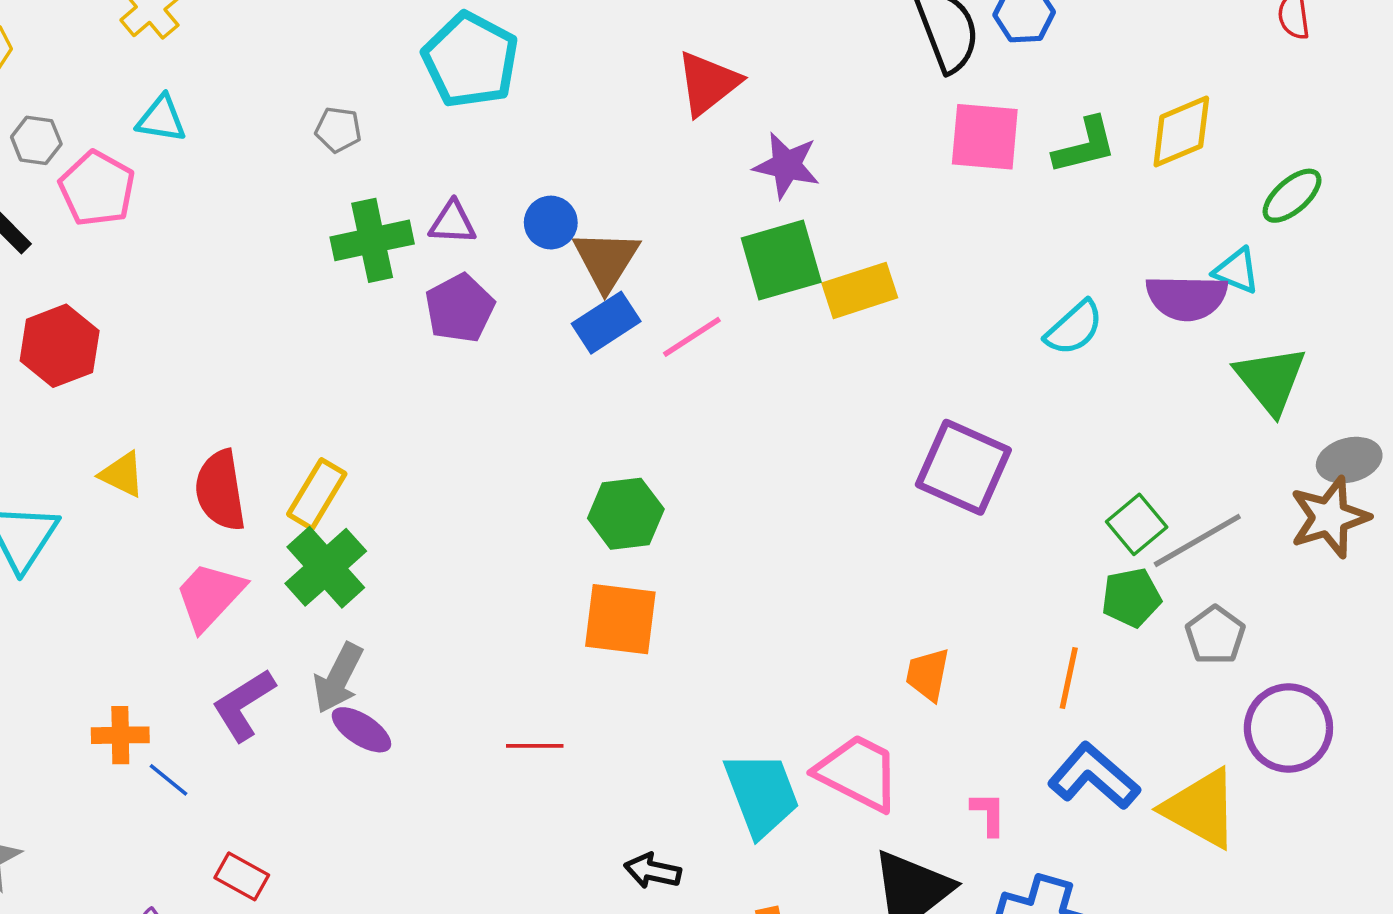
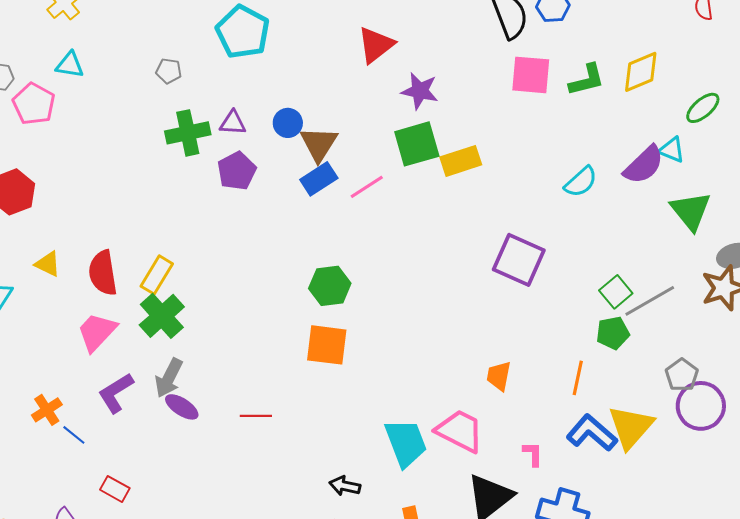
purple semicircle: (1187, 298) -> (644, 165), turned -45
gray pentagon: (1215, 635) -> (682, 375), moved
orange cross: (120, 735) -> (47, 410), turned -32
red line: (535, 746) -> (256, 416), moved
yellow triangle: (1201, 808) -> (631, 427), moved, turned 42

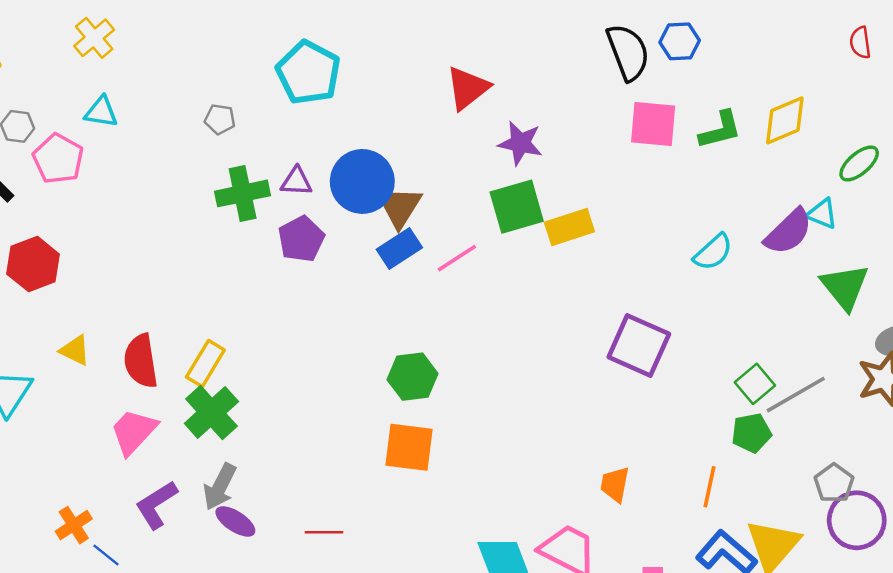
blue circle: (288, 123) -> (362, 181), size x1.8

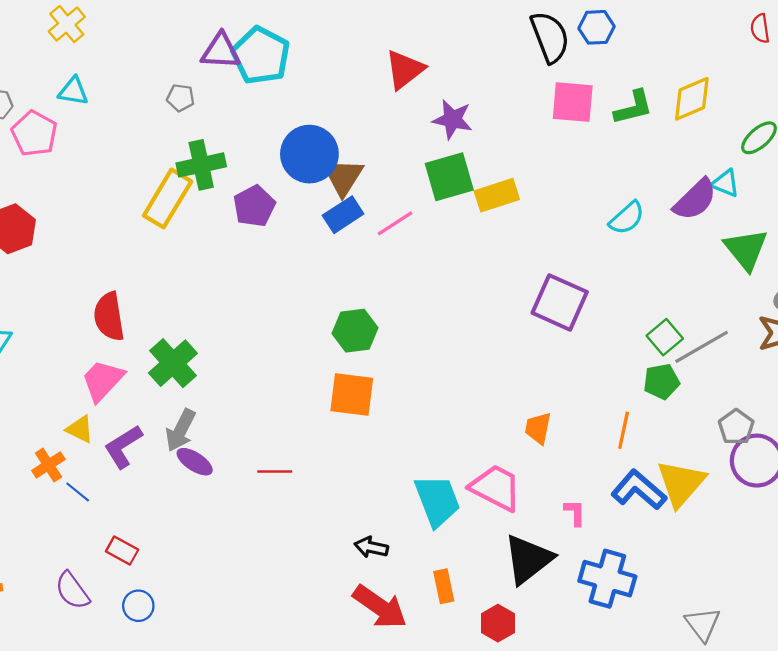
purple triangle: (296, 181) -> (221, 51), moved, size x1.4
yellow triangle: (75, 350) -> (80, 429), moved
yellow rectangle: (205, 363) -> (168, 198), moved, size x1.4

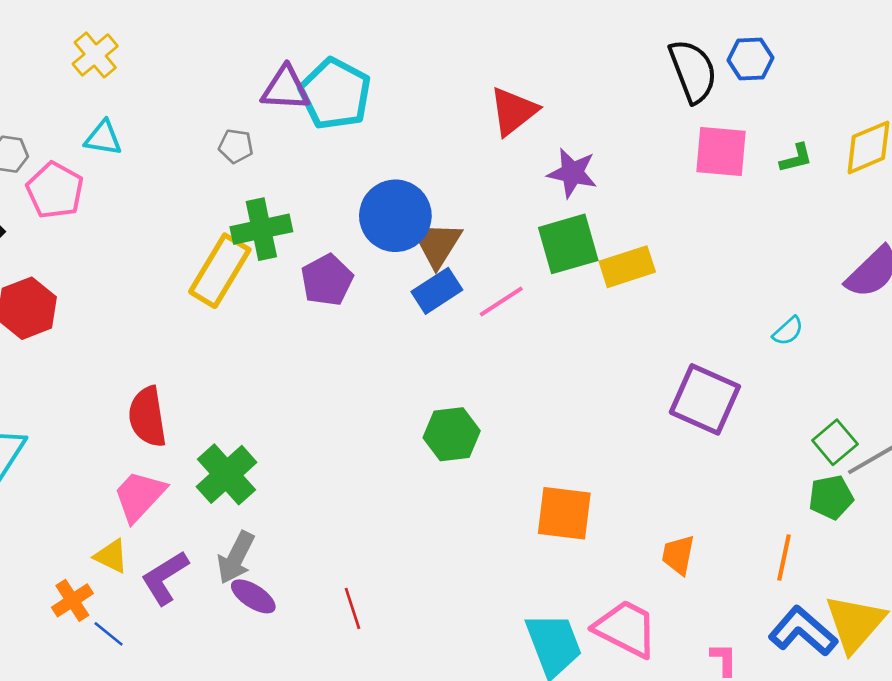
green L-shape: (633, 107) -> (796, 158), size x0.7
cyan semicircle: (627, 218) -> (788, 331), moved, size x0.7
orange square: (352, 395) -> (564, 513), moved
red line: (275, 471) -> (352, 608), turned 72

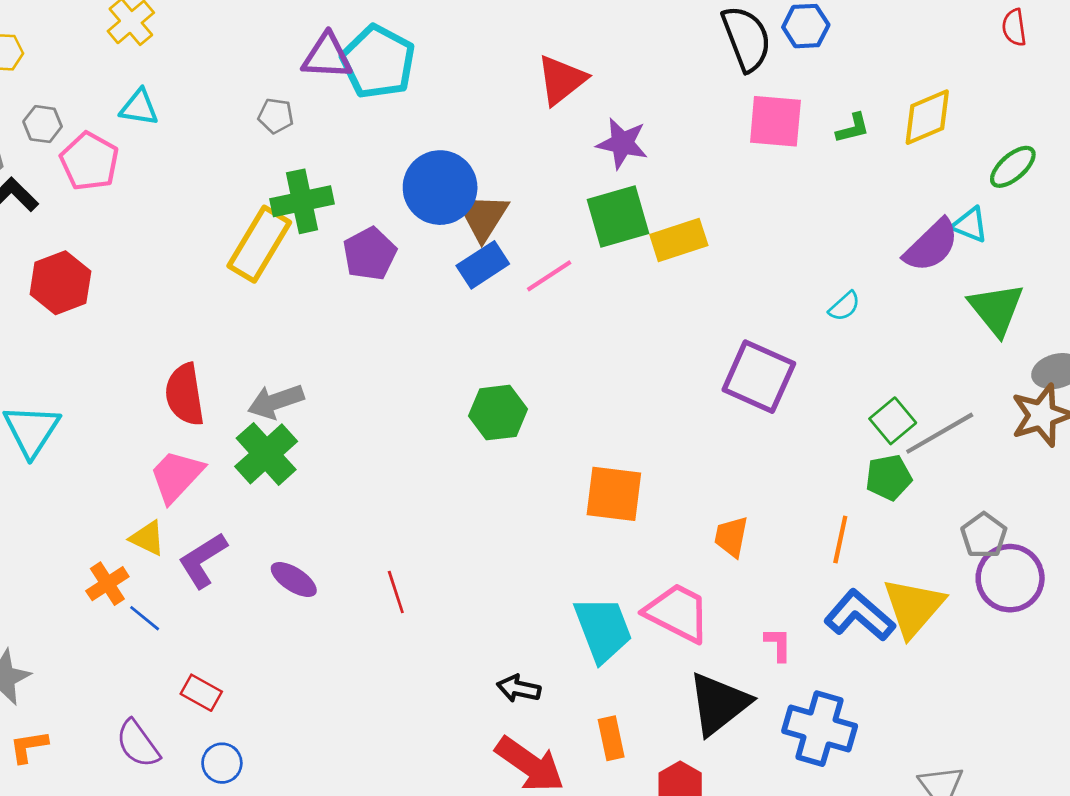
gray arrow: (236, 558) -> (276, 401), moved, turned 44

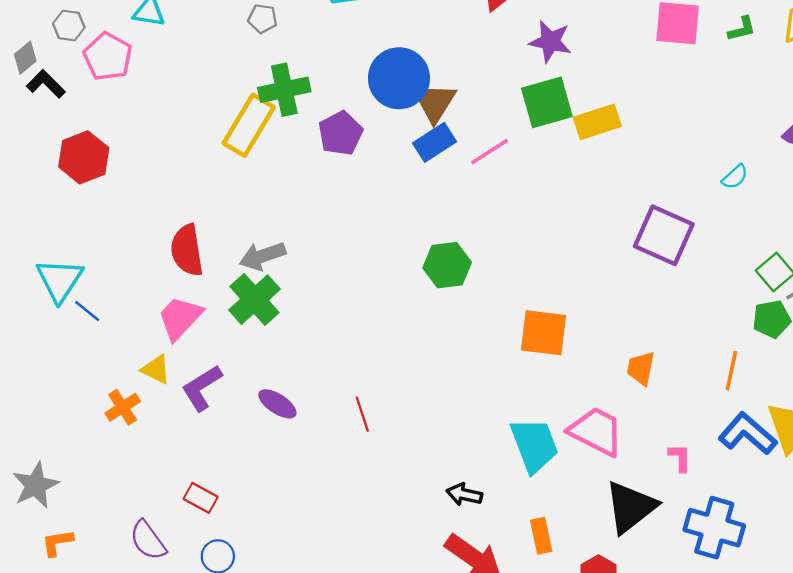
blue line: (145, 618) -> (87, 311), moved

